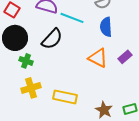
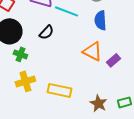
black semicircle: (52, 39) -> (46, 32), size x0.7
purple rectangle: (125, 57) -> (113, 60), moved

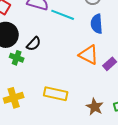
black semicircle: (46, 32) -> (34, 44), moved
yellow cross: (25, 81) -> (14, 98), moved

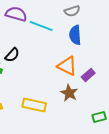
brown star: (95, 107) -> (69, 93), moved

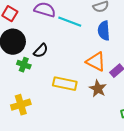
yellow rectangle: (34, 105) -> (65, 84), moved

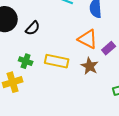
green cross: (24, 65) -> (26, 61), moved

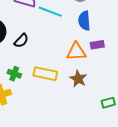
orange triangle: (88, 39) -> (76, 52), turned -30
purple rectangle: (109, 48) -> (97, 45), moved, turned 32

